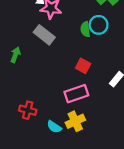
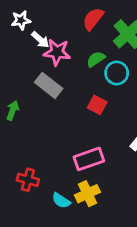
green semicircle: (85, 29) -> (96, 59), moved, turned 64
red square: (83, 66) -> (97, 105), moved

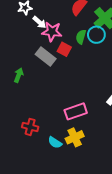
green semicircle: (96, 59) -> (81, 37), turned -40
cyan circle: (117, 73) -> (96, 35), moved
red square: (97, 105) -> (64, 49), moved

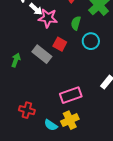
cyan circle: (96, 35) -> (91, 41), moved
red square: (64, 49) -> (60, 44), moved
gray rectangle: (46, 56) -> (42, 54), moved

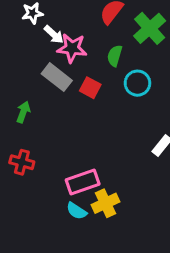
gray rectangle: (42, 54) -> (57, 77), moved
pink rectangle: (71, 95) -> (83, 182), moved
red cross: (27, 110) -> (22, 162), moved

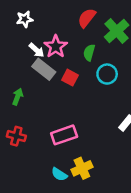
white arrow: (54, 34) -> (37, 50), moved
pink star: (72, 48) -> (56, 47), turned 30
pink rectangle: (83, 182) -> (64, 135), moved

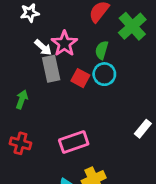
gray rectangle: (44, 69) -> (51, 69), turned 40
cyan circle: (107, 74) -> (104, 74), moved

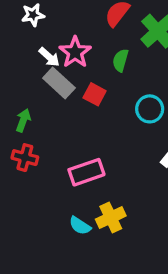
gray rectangle: (51, 69) -> (59, 83), turned -35
cyan circle: (104, 74) -> (150, 109), moved
red cross: (20, 143) -> (25, 158), moved

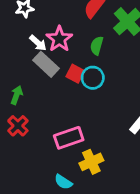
cyan circle: (150, 109) -> (93, 78), moved
red cross: (25, 158) -> (18, 126), turned 30
yellow cross: (111, 218) -> (91, 162), moved

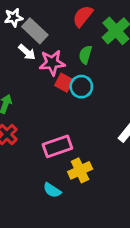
pink star: (59, 39) -> (52, 63), moved, turned 30
gray rectangle: (46, 64) -> (35, 31), moved

